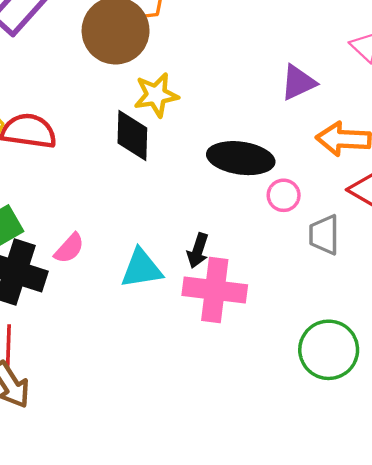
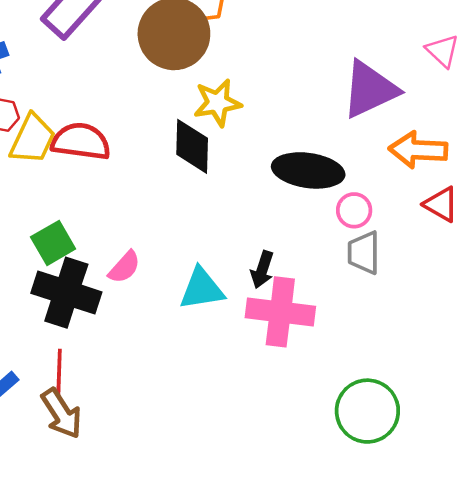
purple triangle: (298, 83) -> (370, 89), size x1.5
gray trapezoid: (324, 235) -> (364, 253), moved
green circle: (329, 350) -> (367, 411), moved

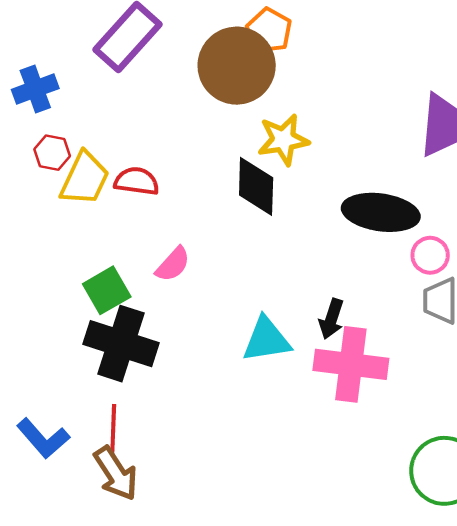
red semicircle: (81, 141) -> (137, 181), size x0.7
pink semicircle: (124, 267) -> (173, 264), moved

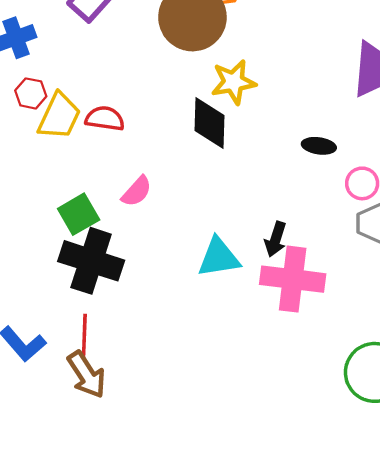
black ellipse: (381, 212) -> (319, 146), size x0.5

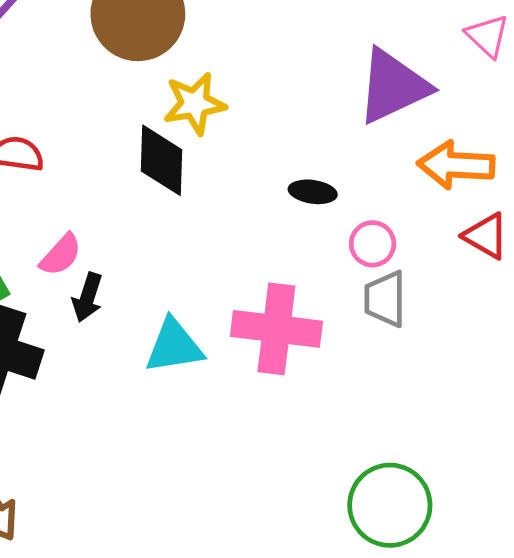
black arrow: (276, 239) -> (87, 297), moved
pink cross: (293, 279) -> (276, 329), moved

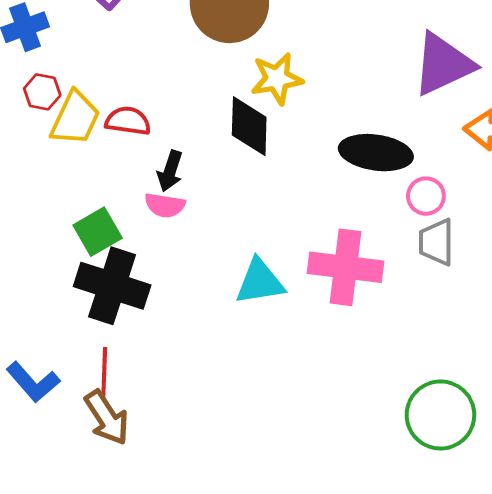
black ellipse: (313, 192) -> (376, 153), size x1.8
pink semicircle: (61, 255) -> (165, 205), turned 57
black arrow: (87, 297) -> (170, 171), moved

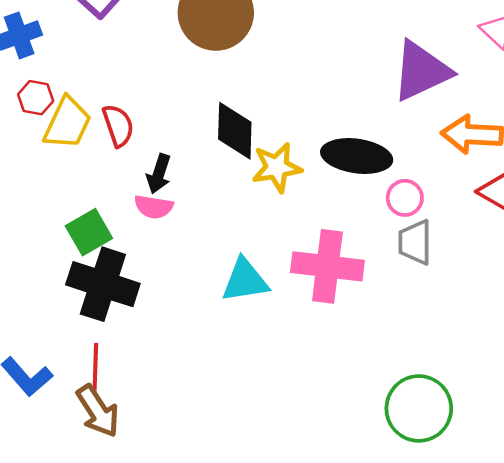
yellow star: (277, 79) -> (277, 167), moved
red semicircle: (128, 121) -> (118, 126), turned 63

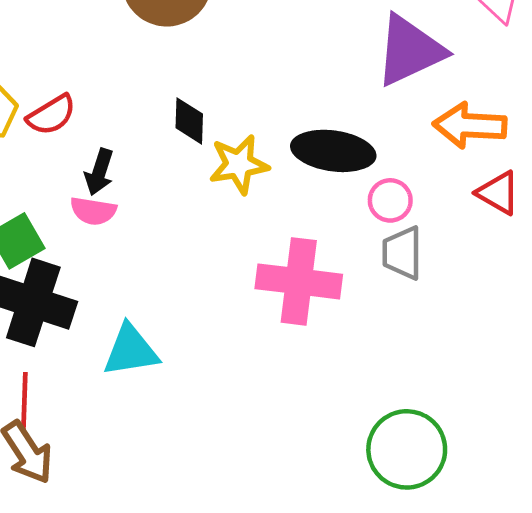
red semicircle: (118, 126) -> (51, 115), turned 78
black diamond: (235, 131) -> (189, 121), size x0.7
cyan triangle: (245, 280) -> (131, 350), moved

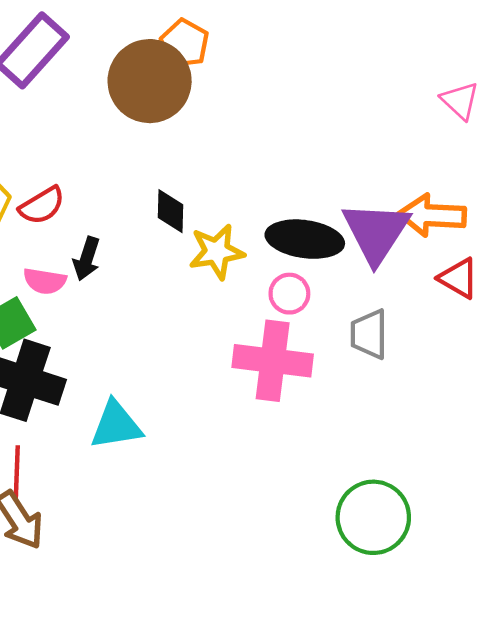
purple triangle: (410, 50) -> (376, 232), moved, turned -32
pink circle: (390, 200) -> (289, 294), moved
pink semicircle: (93, 211) -> (45, 281), moved

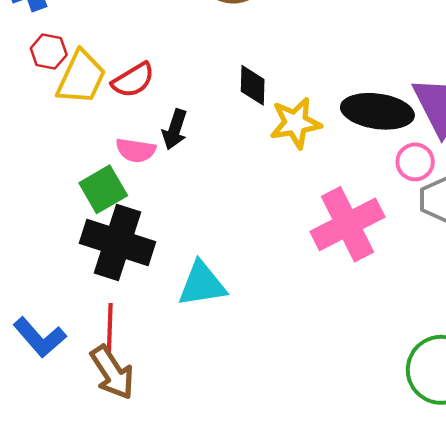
pink circle: (289, 294) -> (415, 162), moved
pink cross: (273, 361) -> (348, 224), turned -34

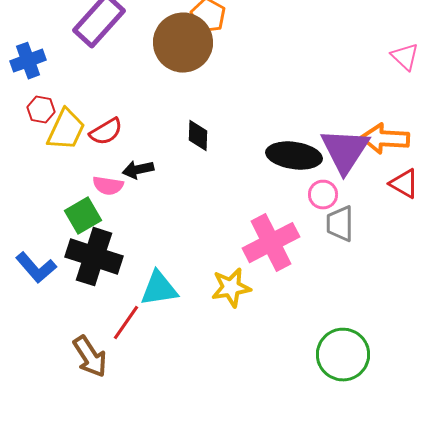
yellow star: (296, 123) -> (231, 288), moved
black arrow: (175, 129) -> (138, 170), turned 60
red line: (110, 328) -> (126, 323), moved, turned 33
blue L-shape: (40, 337) -> (36, 268), moved

